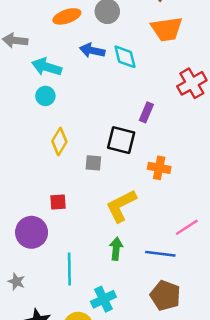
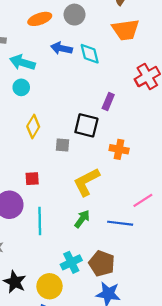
green arrow: (116, 249) -> (82, 219), turned 30
cyan line: (69, 269) -> (40, 221), moved
brown pentagon: (165, 295) -> (102, 263), moved

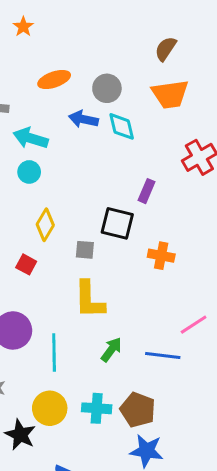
gray circle: (74, 15) -> (107, 88), moved
red square: (32, 179) -> (26, 264), moved, turned 32
yellow L-shape: (86, 182) -> (89, 300), moved, turned -64
cyan cross: (71, 262) -> (97, 408), turned 30
yellow circle: (49, 286) -> (50, 408), moved

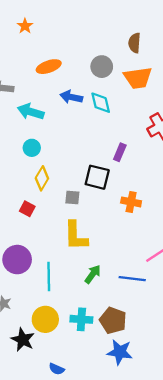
brown semicircle: (166, 49) -> (134, 43), turned -30
gray circle: (107, 88) -> (102, 67), moved
cyan circle: (29, 172) -> (32, 148), moved

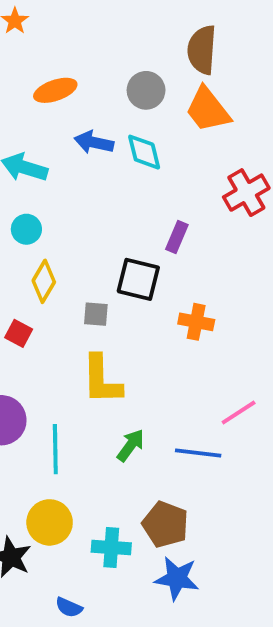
brown semicircle: (134, 43) -> (202, 50), size x1.4
orange trapezoid: (138, 78) -> (208, 110), turned 60
cyan cross: (81, 319) -> (111, 548), moved

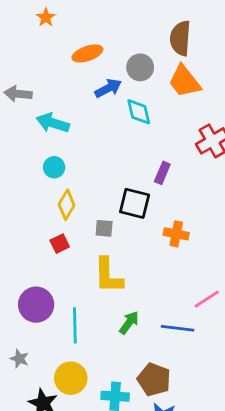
orange ellipse: (55, 90) -> (87, 54), moved
blue arrow: (94, 142) -> (108, 88), moved, turned 140
red square: (19, 333) -> (60, 244), moved, turned 36

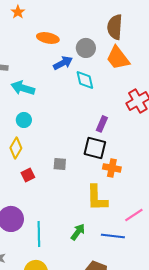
orange ellipse: (87, 54) -> (48, 38), turned 30
black square: (135, 203) -> (95, 148), moved
yellow diamond: (67, 205) -> (16, 148), moved
yellow L-shape: (108, 275) -> (97, 198), moved

